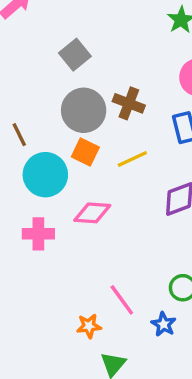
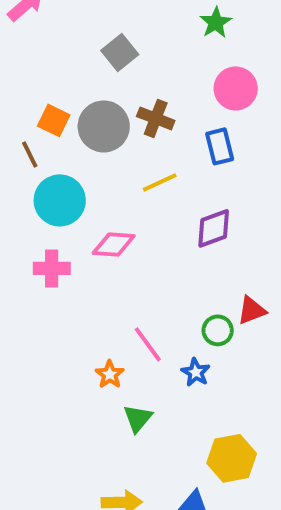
gray square: (75, 55) -> (120, 52), moved
orange square: (85, 152) -> (54, 120), moved
orange star: (89, 326) -> (110, 374), turned -30

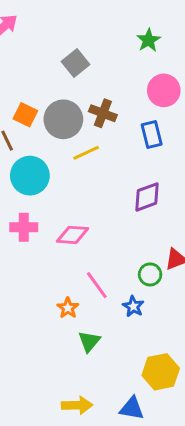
yellow line: (160, 182) -> (86, 153), moved
pink diamond: (114, 244) -> (72, 235), moved

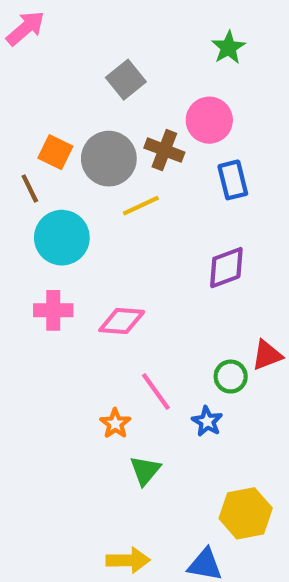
pink circle: (164, 90) -> (209, 120), moved

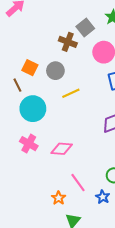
gray square: (126, 80) -> (85, 28), moved
brown cross: (164, 150) -> (68, 42), moved
gray circle: (109, 159) -> (55, 71), size x0.7
pink cross: (53, 310) -> (29, 144), turned 30

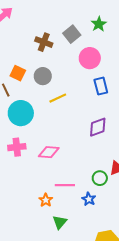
brown cross: (68, 42) -> (44, 42), moved
pink cross: (29, 144) -> (17, 147), turned -36
pink line: (78, 183) -> (65, 185), turned -54

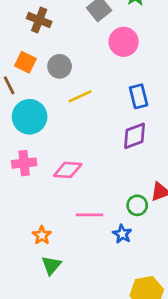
brown cross: (44, 42) -> (39, 20), moved
blue rectangle: (101, 86) -> (139, 96), moved
orange star: (46, 200) -> (42, 235), moved
green triangle: (60, 222) -> (51, 265), moved

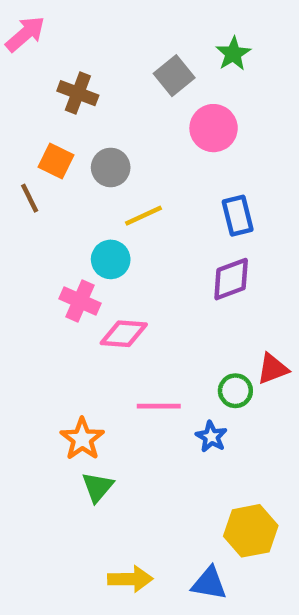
cyan circle: (30, 117) -> (111, 259), moved, size x0.7
pink cross: (24, 163) -> (80, 301), moved, turned 30
orange star: (42, 235) -> (82, 439), size x1.4

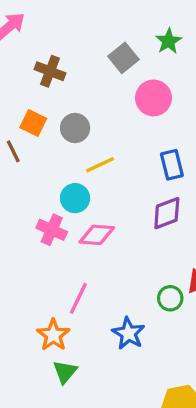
pink diamond: (124, 334) -> (97, 235), moved
pink line: (159, 406) -> (78, 298), moved, turned -64
blue star: (211, 437) -> (128, 333), moved, size x1.4

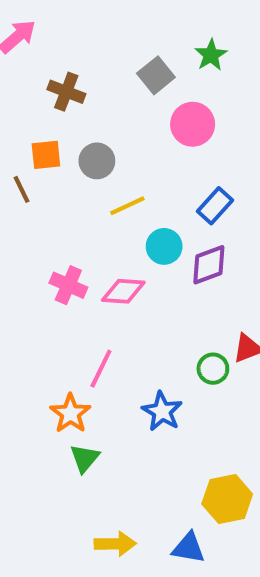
orange square: (33, 123) -> (46, 155), turned -32
blue rectangle: (172, 165) -> (215, 206), turned 56
cyan circle: (75, 198) -> (164, 246), moved

